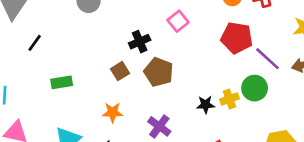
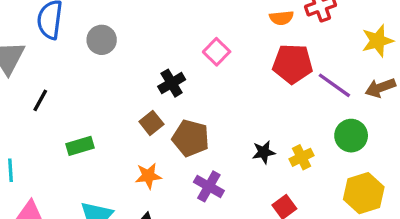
brown pentagon: (159, 72) -> (191, 138), moved
green circle: (255, 88) -> (351, 136), moved
yellow cross: (229, 99) -> (301, 157), moved

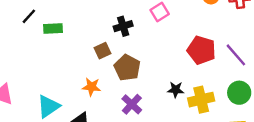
red pentagon: (293, 64) -> (201, 50), moved
green rectangle: (80, 146) -> (53, 28), moved
yellow cross: (301, 157) -> (201, 100), size x1.5

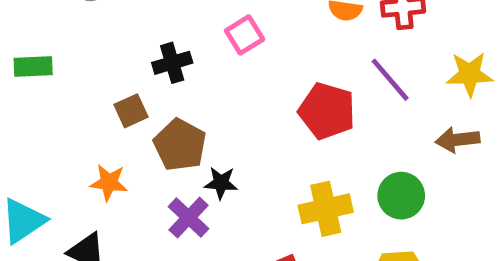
purple line: (236, 55) -> (390, 80), moved
black star: (176, 90) -> (221, 183), moved

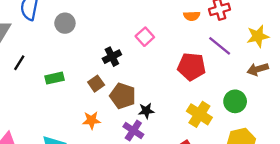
green rectangle: (33, 67) -> (54, 78), moved
yellow cross: (326, 209) -> (199, 114), turned -35

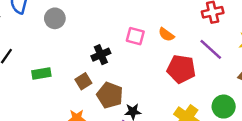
orange semicircle: (192, 16) -> (166, 35), moved, turned 35
pink square: (145, 37) -> (135, 36), turned -36

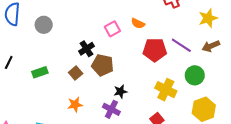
pink square: (135, 36) -> (112, 29), turned -35
purple line: (211, 49) -> (181, 45), moved
brown pentagon: (110, 95) -> (103, 65), moved

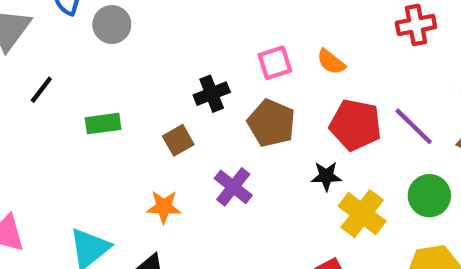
gray circle: (44, 25) -> (112, 25), moved
brown pentagon: (103, 65) -> (271, 123), moved
black star: (120, 91) -> (326, 176), moved
purple cross: (111, 109) -> (233, 187), moved

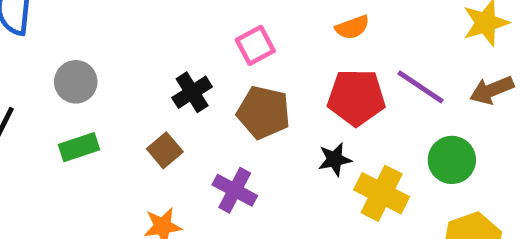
gray circle: (112, 25) -> (76, 82), moved
orange semicircle: (331, 62) -> (352, 27), moved, turned -48

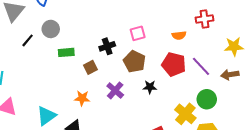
gray circle: (76, 82) -> (51, 29), moved
green rectangle: (79, 147) -> (66, 52), moved
black star: (335, 159) -> (150, 87), moved
yellow cross: (382, 193) -> (185, 114), moved

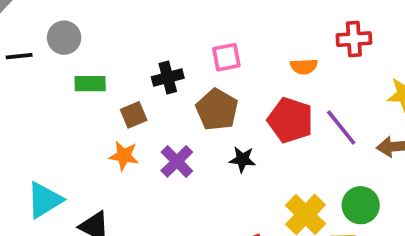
black line: (28, 40) -> (19, 56), turned 40
orange star: (82, 98) -> (124, 156), moved
green circle: (207, 99) -> (361, 205), moved

